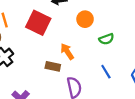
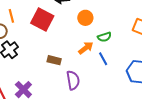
orange arrow: (67, 51) -> (86, 48), moved, turned 84
blue line: (106, 72) -> (103, 59), moved

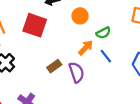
brown rectangle: (54, 60) -> (54, 66), turned -40
purple semicircle: (73, 80) -> (76, 72), moved

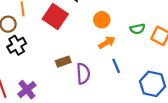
green semicircle: (103, 33) -> (137, 29), moved
orange arrow: (86, 48) -> (107, 42), moved

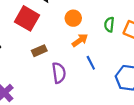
green semicircle: (137, 29) -> (109, 25), turned 112
brown rectangle: (63, 62) -> (39, 51), moved

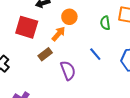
green semicircle: (109, 25) -> (105, 23), moved
orange arrow: (80, 40) -> (59, 34), moved

